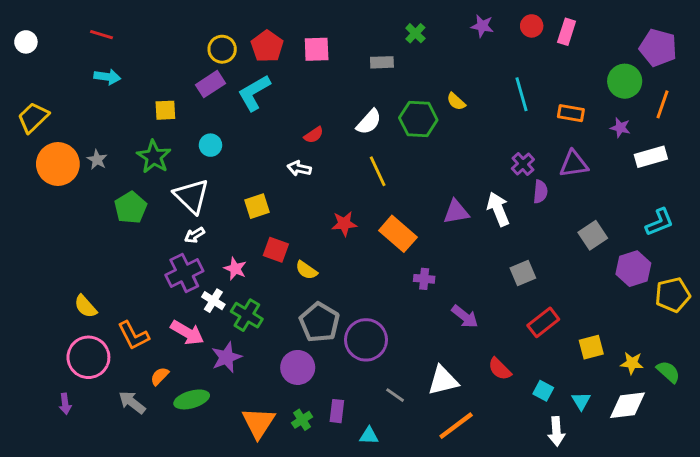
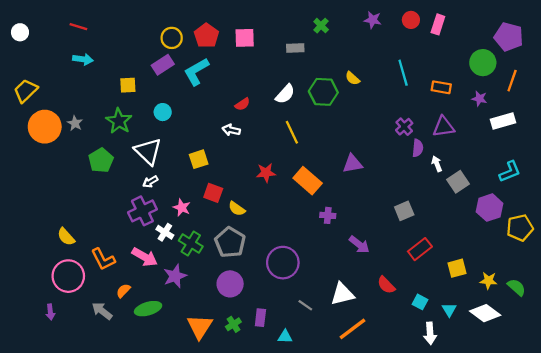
white arrow: (498, 209) -> (437, 164), moved, size x0.6
gray pentagon: (319, 322) -> (230, 242), moved
white diamond: (628, 405) -> (485, 313), turned 44

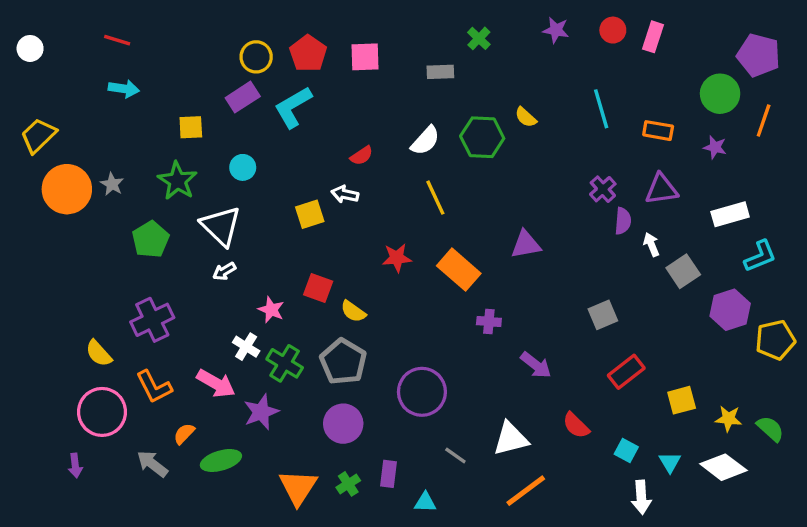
white rectangle: (503, 121) -> (730, 214), moved
yellow square: (199, 159) -> (310, 214), moved
purple cross: (142, 211) -> (152, 320), moved

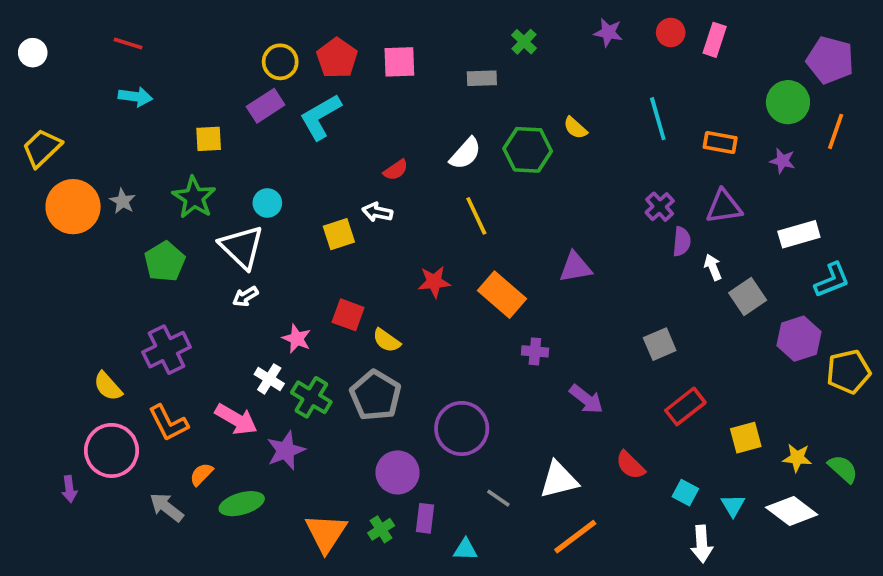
cyan circle: (243, 167) -> (267, 203), moved
purple circle: (343, 424) -> (398, 472), moved
purple arrow: (75, 466) -> (69, 489), moved

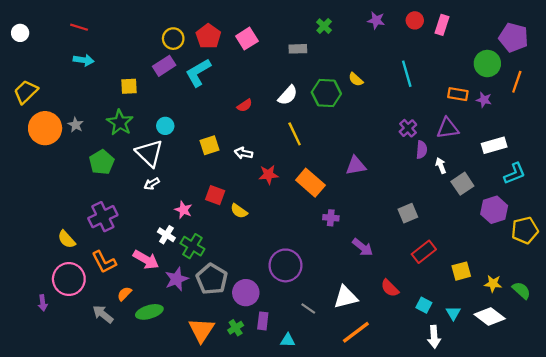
pink square: (399, 62) -> (247, 39), turned -30
orange rectangle: (720, 142) -> (458, 94), moved
white arrow: (377, 212) -> (244, 153), moved
gray pentagon: (376, 395) -> (212, 279), moved

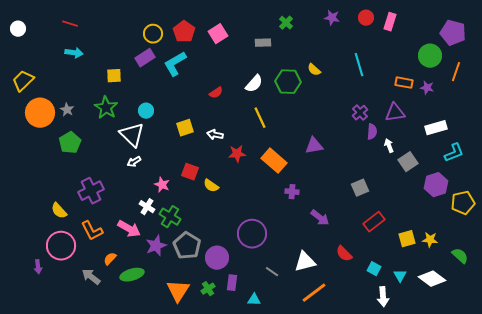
green pentagon: (102, 162) -> (70, 143), moved
yellow star: (493, 284) -> (430, 240), moved

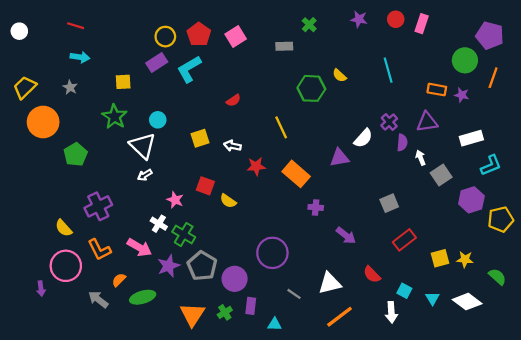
white semicircle: (254, 84) -> (363, 138), moved
gray star: (67, 110) -> (70, 87), moved
white arrow: (383, 297) -> (391, 312), moved

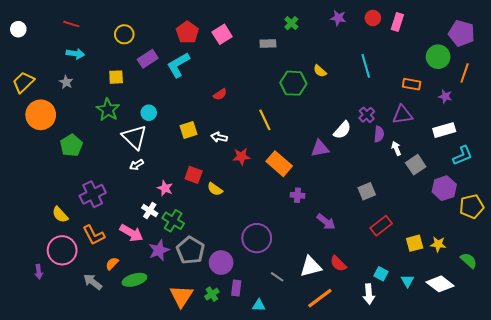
yellow circle: (165, 37) -> (124, 34), moved
purple star: (462, 95) -> (445, 96), moved
red semicircle: (372, 275) -> (338, 264), moved

